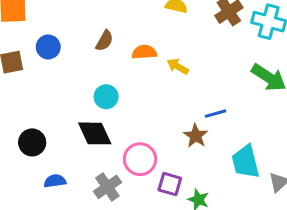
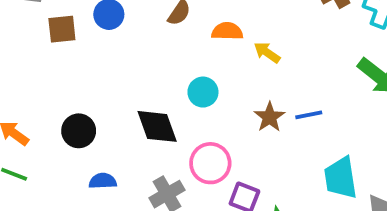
cyan circle: (106, 97) -> (203, 92), moved
brown star: (196, 136) -> (269, 117), moved

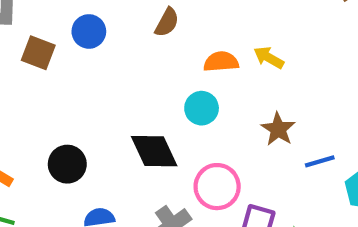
brown square: (62, 29) -> (38, 53), turned 32
orange semicircle: (227, 31) -> (221, 62), moved
blue line: (309, 115) -> (320, 161), moved

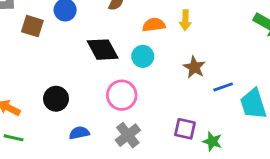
yellow arrow: (269, 58) -> (185, 20), turned -114
black diamond: (154, 151) -> (103, 50), moved
pink circle: (217, 187) -> (122, 95), moved

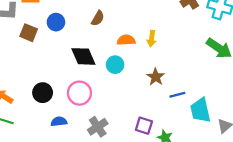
pink circle: (122, 95) -> (79, 93), moved

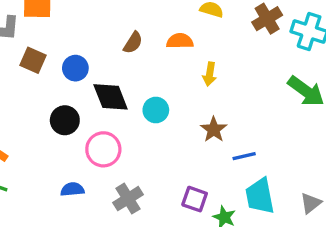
blue circle: (56, 22) -> (75, 68), moved
orange semicircle: (126, 40) -> (180, 41), moved
black circle: (43, 93) -> (65, 120), moved
cyan trapezoid: (200, 110) -> (260, 196), moved

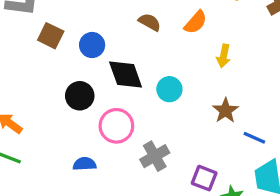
orange semicircle: (180, 41) -> (196, 22), turned 130
brown semicircle: (133, 43) -> (150, 22), turned -95
blue line: (244, 156) -> (254, 138), turned 35
gray cross: (128, 199) -> (155, 156), moved

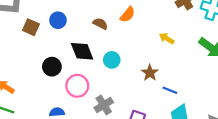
brown semicircle: (150, 22) -> (100, 24), moved
blue circle: (92, 45) -> (58, 20), moved
yellow arrow: (224, 56) -> (167, 38), moved, turned 112

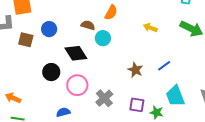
cyan circle: (112, 60) -> (103, 38), moved
brown star: (150, 73) -> (135, 70), moved
blue line: (170, 90) -> (164, 66), moved, turned -48

